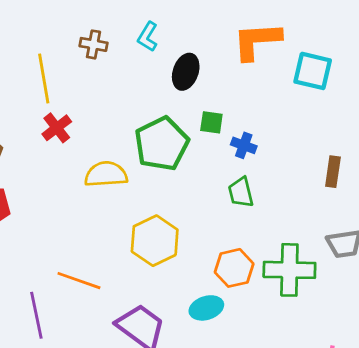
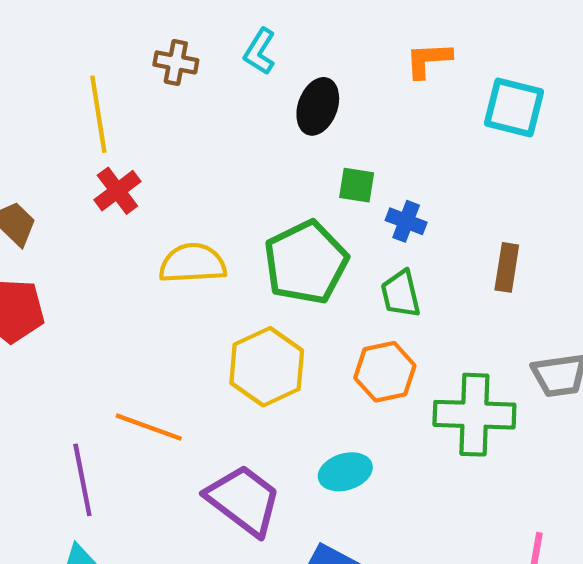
orange L-shape: (257, 41) -> (428, 60), size x0.6
green pentagon: (162, 144) -> (306, 262), moved
brown rectangle: (333, 172) -> (507, 267), moved
orange hexagon: (234, 268) -> (385, 372), moved

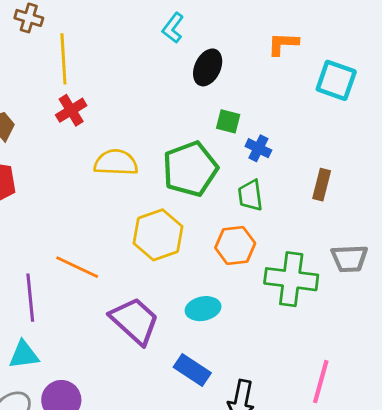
brown cross: (176, 62) -> (29, 18), moved

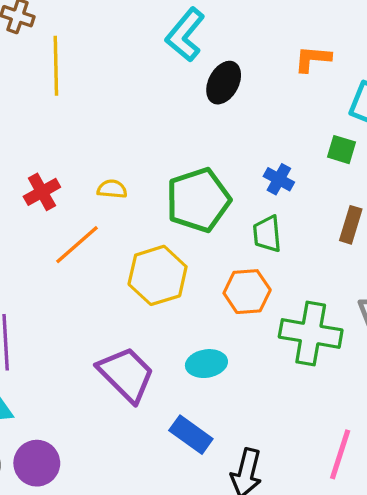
cyan L-shape: (173, 28) -> (185, 35), size x1.5
red cross: (71, 110) -> (42, 192), moved
green square: (228, 121) -> (341, 150), moved
yellow semicircle: (116, 163) -> (112, 189), size x0.6
orange line: (77, 267) -> (77, 245), moved, turned -69

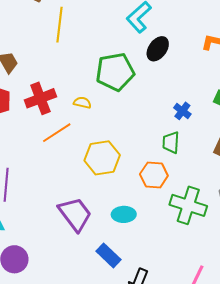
red cross: (42, 192) -> (40, 98), size x1.4
green pentagon: (198, 200) -> (115, 72), moved

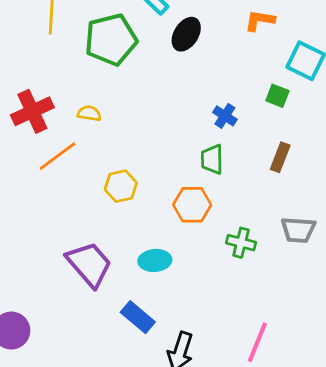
green pentagon: (115, 72) -> (111, 40), moved
yellow hexagon: (102, 158) -> (121, 186), size x0.7
green cross: (188, 205) -> (241, 243), size x0.6

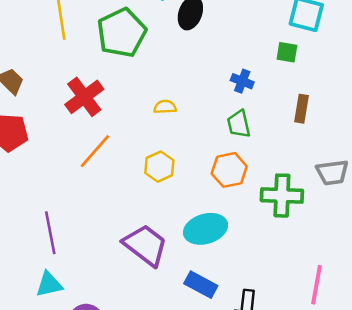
red cross: (32, 111) -> (84, 97), moved
yellow semicircle: (89, 113) -> (165, 107), moved
green cross: (241, 243) -> (282, 196), size x1.5
cyan ellipse: (155, 260) -> (205, 229), size x1.4

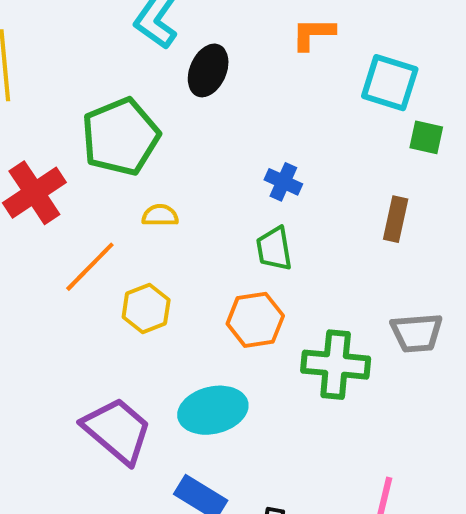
green pentagon: (122, 33) -> (120, 137), moved
green square: (287, 52) -> (426, 137), moved
brown rectangle: (302, 109) -> (396, 219), moved
orange line: (95, 151) -> (90, 267), moved

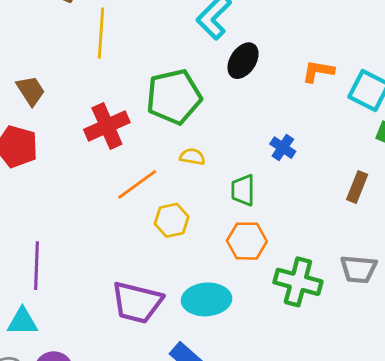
orange L-shape: (313, 34) -> (318, 71), moved
green trapezoid: (274, 249) -> (243, 190), moved
purple trapezoid: (117, 430) -> (137, 302), turned 144

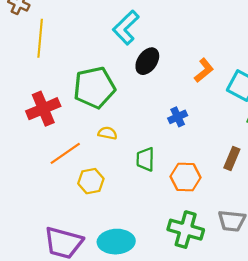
orange L-shape: (318, 71) -> (204, 70), turned 130
blue cross: (283, 148) -> (178, 117), moved, turned 30
orange hexagon: (247, 241) -> (186, 177), moved

